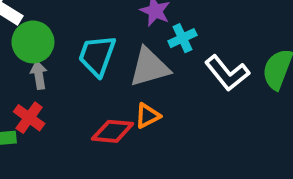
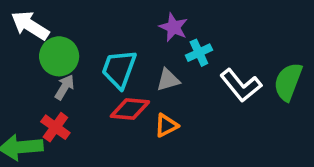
gray triangle: (149, 67) -> (168, 80), size x0.6
gray arrow: (39, 75) -> (65, 87), turned 40
red diamond: (113, 131) -> (130, 109), moved

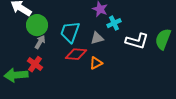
white L-shape: (241, 85) -> (137, 41), turned -35

